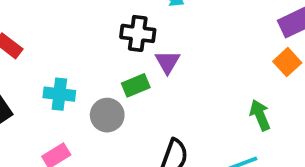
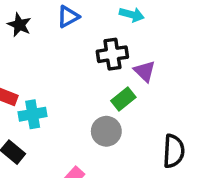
cyan cross: (59, 94) -> (33, 114), moved

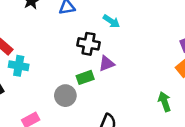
purple triangle: (145, 71) -> (107, 64), turned 35

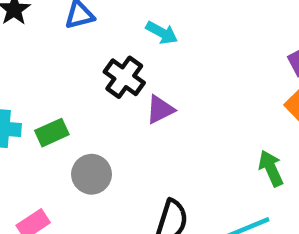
black cross: (88, 44) -> (124, 77), turned 30
green rectangle: (85, 77) -> (52, 133), moved

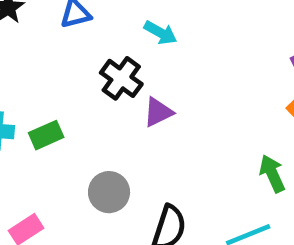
gray circle: (92, 174) -> (109, 192), moved

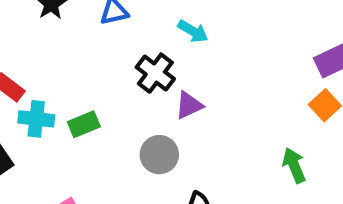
gray circle: (109, 192) -> (159, 155), moved

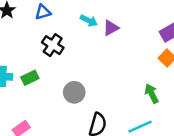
black cross: (155, 73) -> (53, 45), moved
purple triangle: (189, 105) -> (111, 28), moved

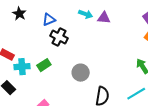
blue triangle: (43, 12) -> (49, 20), moved
purple triangle: (111, 28) -> (104, 18), turned 40

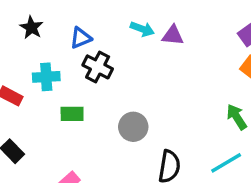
green rectangle: (44, 65) -> (72, 114), turned 32
cyan cross: (22, 67) -> (46, 77), moved

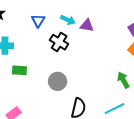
blue triangle: (81, 38) -> (38, 21), moved, turned -40
black cross: (98, 67) -> (59, 42), moved

